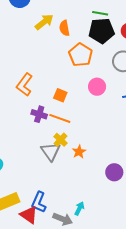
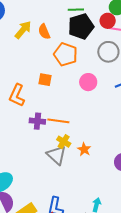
orange square: (60, 95) -> (45, 80), moved

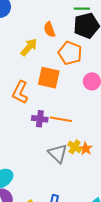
yellow arrow: (23, 30) -> (29, 47), moved
orange square: (45, 80) -> (49, 78), size x1.6
yellow cross: (64, 142) -> (75, 147), moved

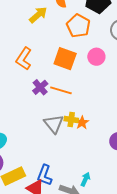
orange square: (49, 78) -> (65, 59), moved
purple cross: (40, 119) -> (40, 87), turned 35
yellow cross: (75, 147) -> (71, 120), turned -32

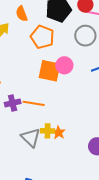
orange square: (65, 59) -> (50, 71), moved
purple cross: (40, 87) -> (13, 103), turned 35

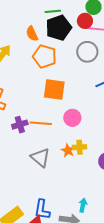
orange semicircle: (22, 14) -> (32, 34), moved
pink circle: (64, 65) -> (72, 118), moved
yellow cross: (48, 131) -> (80, 147), moved

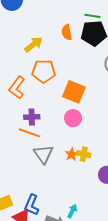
orange pentagon: (45, 56) -> (44, 71), moved, turned -30
pink circle: (72, 118) -> (73, 118), moved
orange line: (41, 123) -> (29, 133), moved

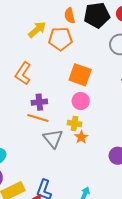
orange pentagon: (44, 71) -> (60, 39), moved
yellow cross: (84, 154) -> (74, 124), moved

